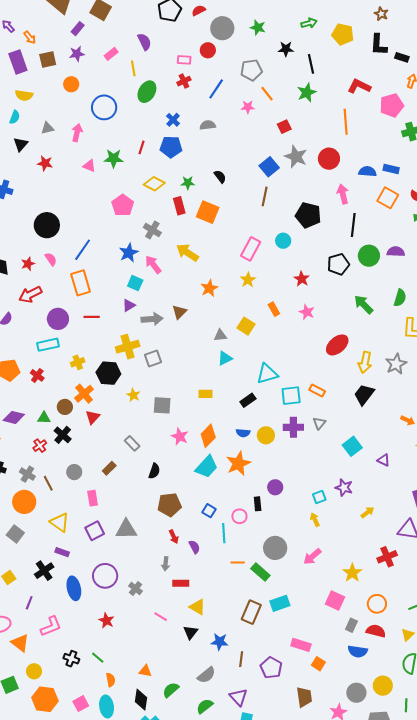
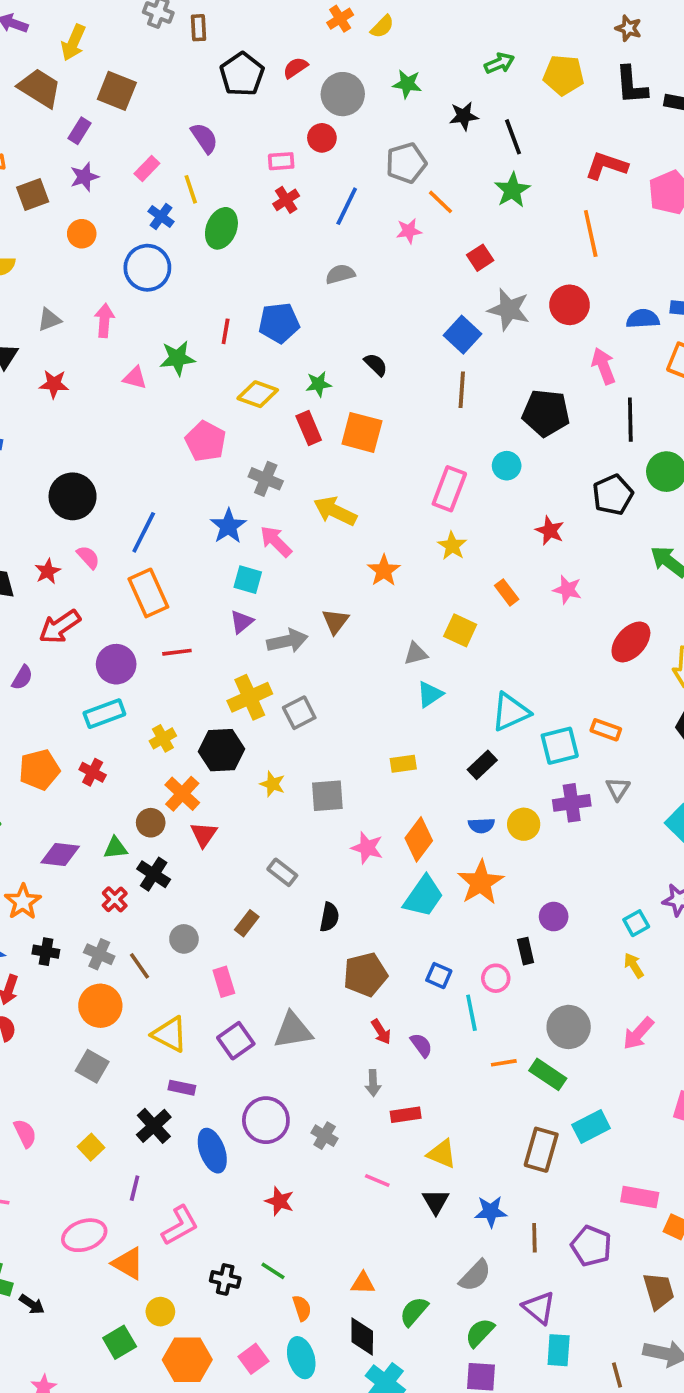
blue cross: (173, 120) -> (161, 216), moved

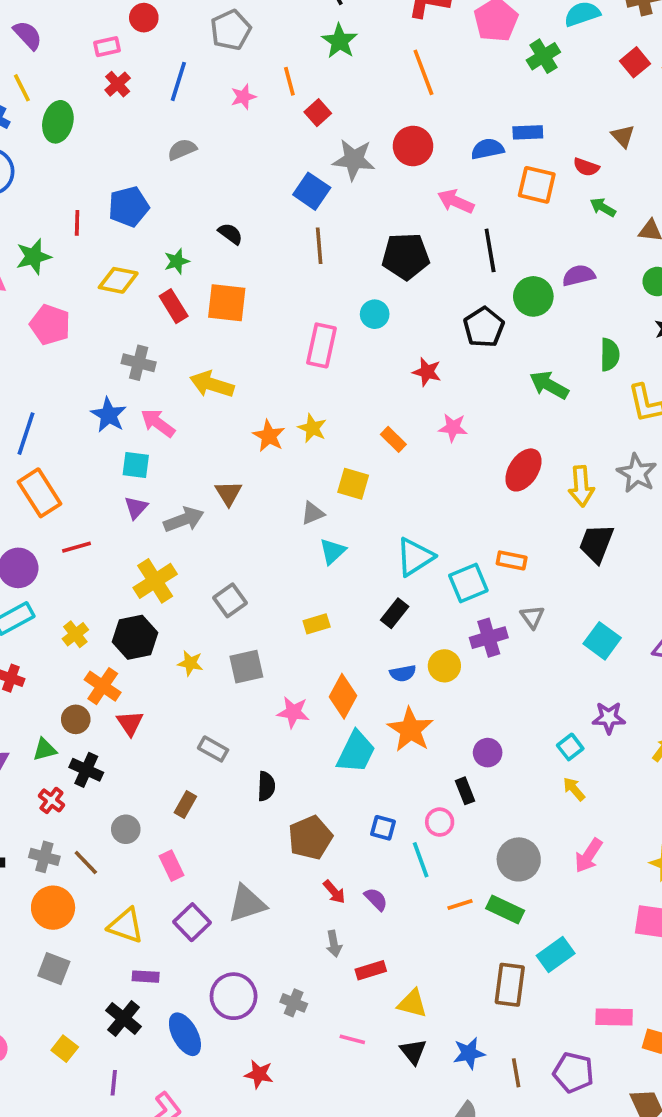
orange line: (440, 202) -> (289, 81), moved, turned 40
pink arrow: (604, 366) -> (456, 201), turned -36
pink pentagon: (206, 441) -> (50, 325), moved
yellow star: (452, 546) -> (312, 428), moved
gray square: (299, 713) -> (230, 600), moved

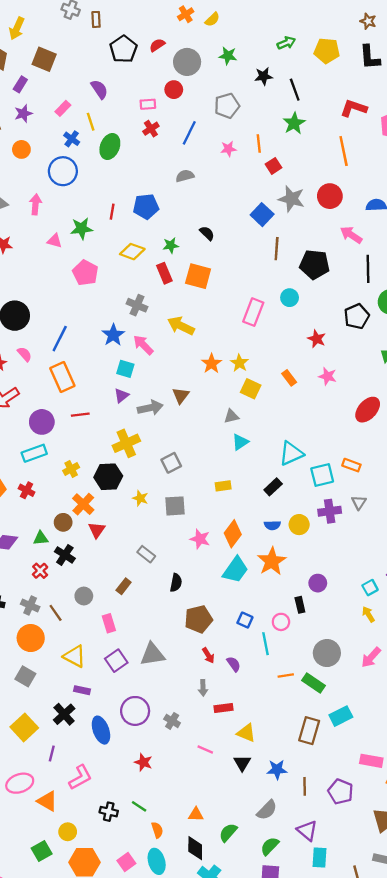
brown line: (319, 246) -> (277, 249), moved
yellow square: (353, 484) -> (251, 389), moved
yellow square: (65, 1049) -> (24, 727), size x1.6

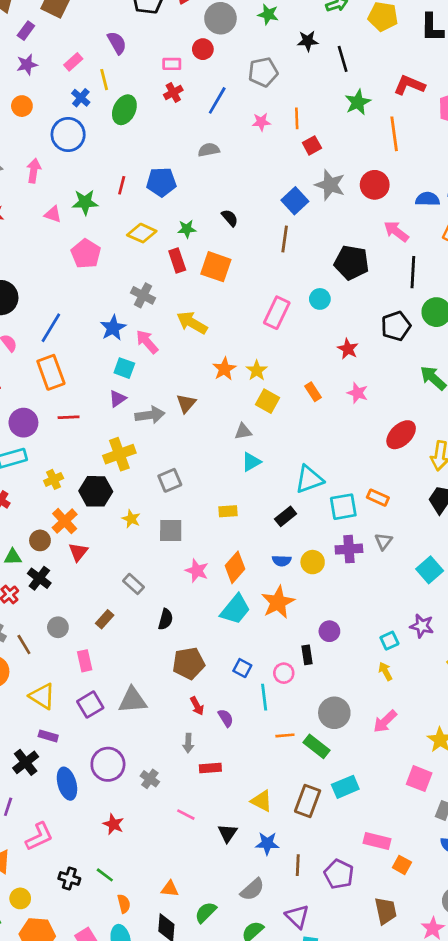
green star: (294, 123) -> (358, 102), moved
brown line: (277, 249) -> (285, 239), moved
yellow triangle: (246, 733) -> (262, 801), moved

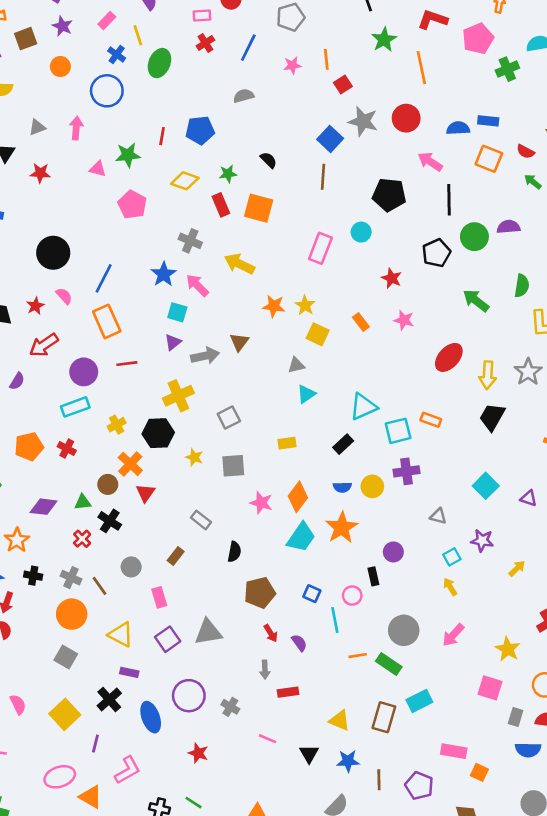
purple star: (27, 65) -> (62, 26), turned -30
orange star: (224, 369) -> (274, 306), turned -30
gray triangle: (383, 541) -> (438, 516), moved, turned -48

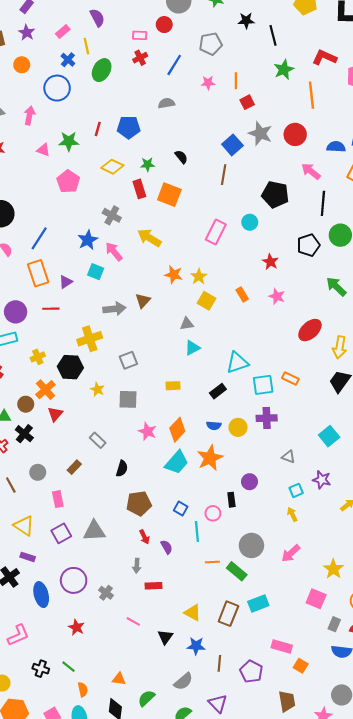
purple triangle: (173, 342) -> (66, 282), moved

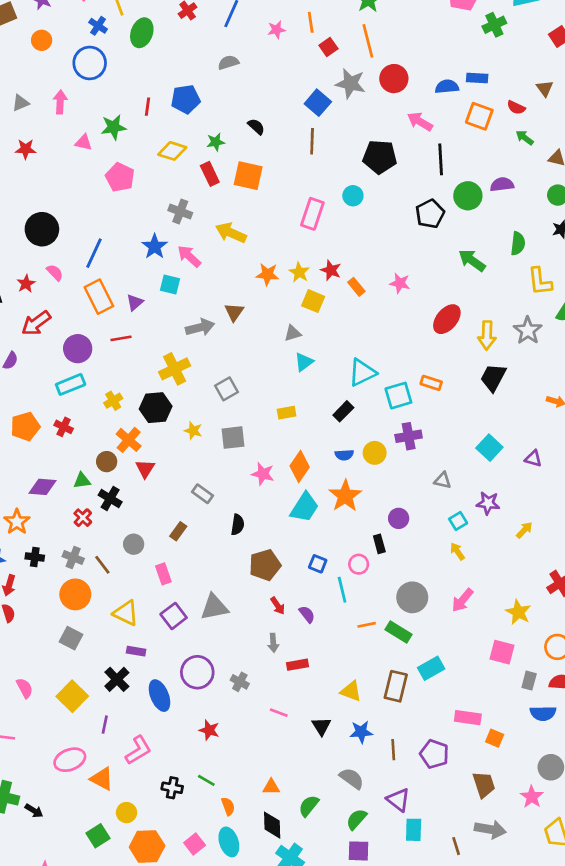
orange line: (311, 95) -> (368, 41), moved
red star: (270, 262) -> (331, 270), moved
gray semicircle: (183, 681) -> (352, 778), turned -96

